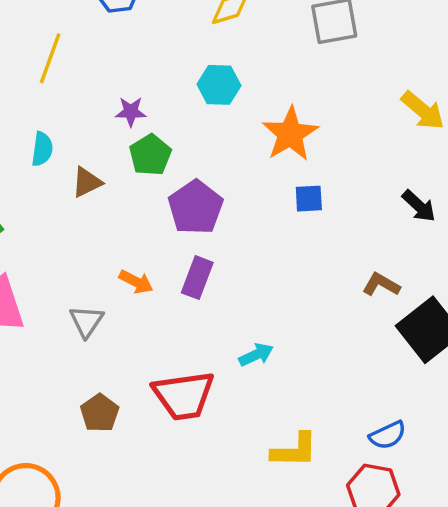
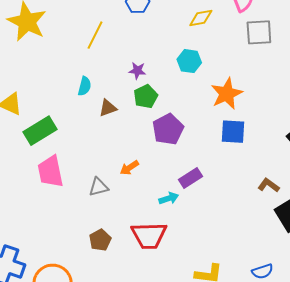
blue square: (309, 199) -> (233, 132), size x1.5
purple rectangle: (197, 278) -> (190, 178), moved, turned 30
orange arrow: (136, 282) -> (129, 168), turned 114
gray triangle: (86, 321) -> (99, 187), turned 35
cyan arrow: (256, 355) -> (169, 198), moved

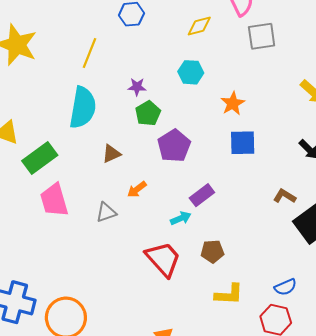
cyan semicircle: (85, 86) -> (83, 108), size x2.0
orange star: (227, 94) -> (233, 103), size x0.7
brown triangle: (108, 108) -> (111, 154), moved
red trapezoid: (149, 235) -> (163, 259), turned -126
brown pentagon: (100, 240) -> (212, 251), moved, turned 30

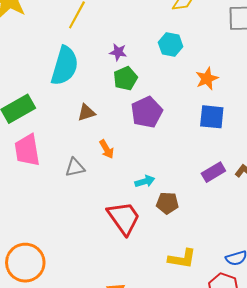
orange arrow: (137, 189) -> (107, 149), turned -90
purple rectangle: (202, 195) -> (213, 172), moved
brown pentagon: (212, 251) -> (167, 203), moved

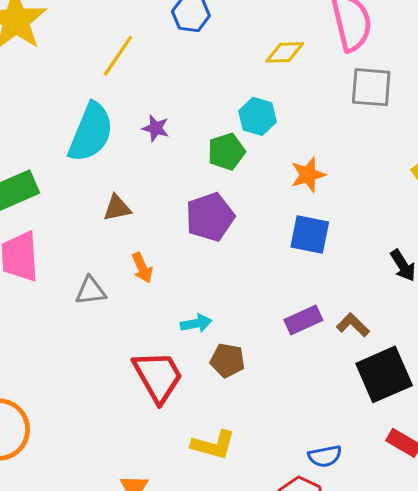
purple star: (118, 52) -> (156, 128), moved
green pentagon: (125, 78) -> (226, 152), moved
yellow L-shape: (182, 259) -> (213, 445), moved

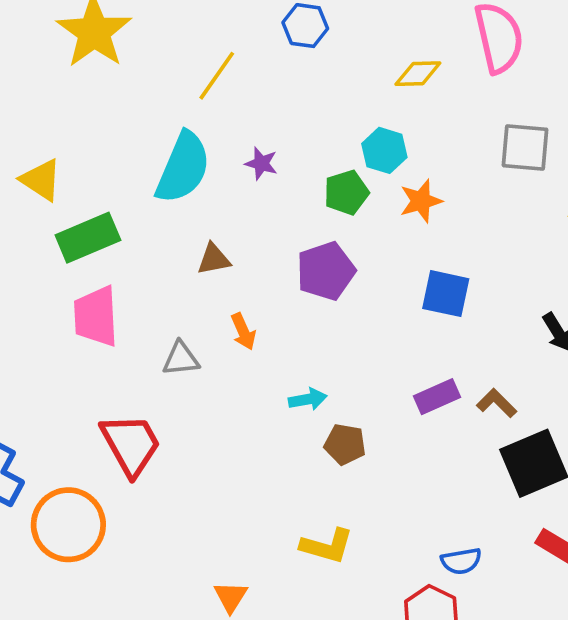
gray square: (371, 87) -> (525, 147), moved
orange star: (308, 175) -> (421, 201), moved
red trapezoid: (158, 376) -> (131, 445), moved

